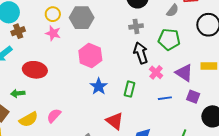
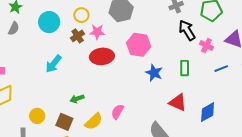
yellow circle: (53, 14) -> (81, 15), moved
brown cross: (18, 31) -> (78, 36), moved
red ellipse: (35, 70) -> (102, 56), moved

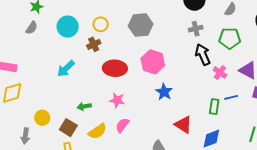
pink star: (97, 32) -> (117, 100), moved
green rectangle: (185, 68) -> (214, 107), moved

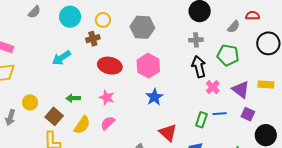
yellow semicircle: (97, 131) -> (82, 125), turned -30

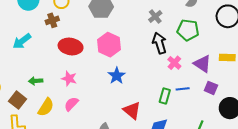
gray cross: (196, 40) -> (155, 16), turned -32

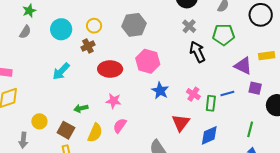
pink cross: (174, 63) -> (193, 94), moved
red triangle: (132, 111) -> (181, 123), turned 36

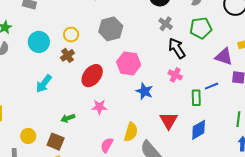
red ellipse: (110, 69) -> (92, 76), turned -45
pink cross: (193, 94) -> (175, 75), moved
pink semicircle: (120, 126) -> (107, 145), moved
yellow semicircle: (95, 133) -> (131, 132), moved

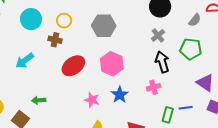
brown cross: (67, 55) -> (55, 40), turned 32
pink cross: (175, 75) -> (154, 87), turned 32
pink star: (99, 107) -> (92, 100), moved

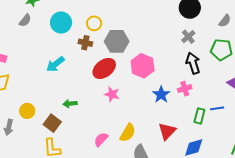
gray hexagon: (104, 26) -> (117, 41), moved
blue star: (120, 95) -> (161, 95), moved
pink star: (92, 100) -> (112, 94), moved

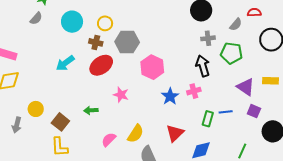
gray cross: (188, 37) -> (208, 38), moved, turned 32
red ellipse: (104, 68) -> (101, 65), moved
green arrow: (70, 104) -> (91, 110), moved

